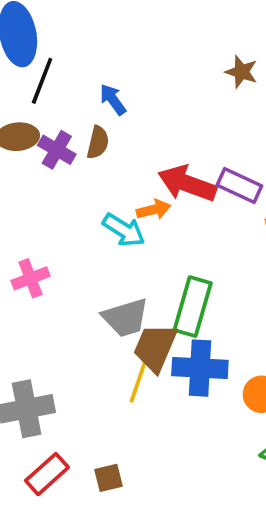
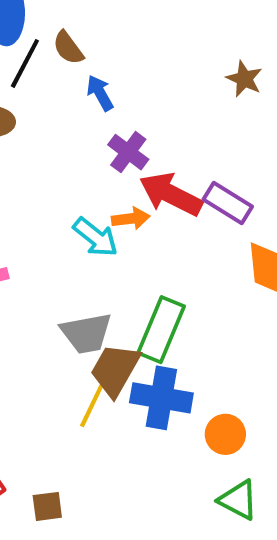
brown semicircle: (98, 142) -> (68, 48), moved, turned 124
purple cross: (57, 150) -> (128, 152), moved

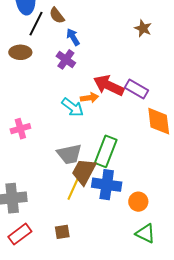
purple cross: (128, 152) -> (66, 59), moved
brown square: (47, 506) -> (62, 232), moved

